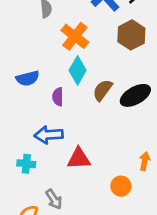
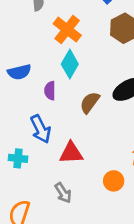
brown semicircle: (103, 90) -> (90, 103), moved
blue arrow: (49, 135) -> (41, 129), turned -112
gray arrow: (54, 199) -> (63, 193), moved

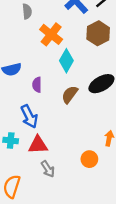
cyan diamond: (70, 64) -> (66, 61), moved
red triangle: (71, 153) -> (38, 145), moved

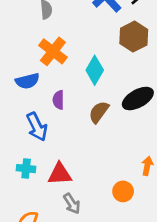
orange cross: (51, 34) -> (53, 51), moved
blue arrow: (29, 116) -> (37, 127), moved

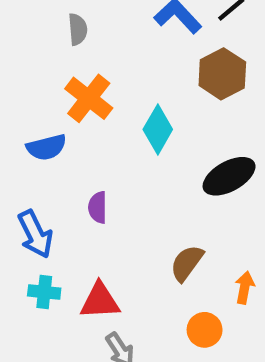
purple semicircle: (58, 100) -> (98, 207), moved
brown semicircle: (99, 112) -> (187, 263), moved
blue arrow: (37, 127) -> (35, 234), moved

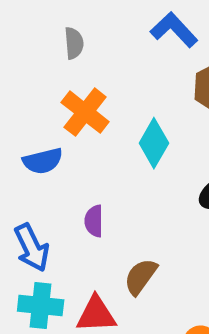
brown semicircle: (187, 263) -> (141, 277), moved
cyan cross: (44, 292) -> (41, 306), size x1.4

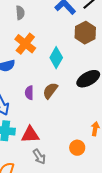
brown semicircle: (141, 277) -> (50, 91), moved

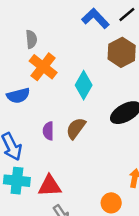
gray semicircle: (20, 13) -> (31, 39), moved

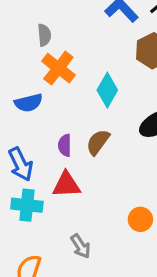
red triangle: (50, 186) -> (66, 185), moved
orange circle: (111, 203) -> (140, 219), moved

